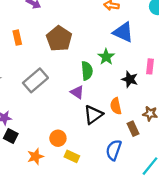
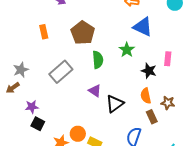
green semicircle: (87, 71) -> (98, 60), moved
purple triangle: (77, 92) -> (95, 91), moved
orange semicircle: (116, 106) -> (146, 96), moved
orange circle: (58, 138) -> (78, 134), moved

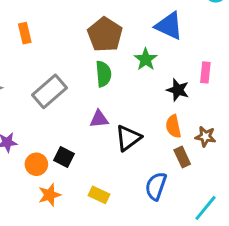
brown pentagon: (83, 33) -> (105, 35), moved
purple triangle: (95, 91) -> (99, 119), turned -40
black square: (38, 124) -> (64, 157), moved
orange circle: (78, 134) -> (36, 164), moved

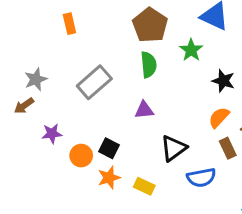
orange semicircle: (173, 126) -> (219, 117), turned 55
black triangle: (128, 138) -> (173, 148), moved
blue semicircle: (156, 186) -> (201, 178), turned -120
orange star: (50, 195) -> (109, 178), moved

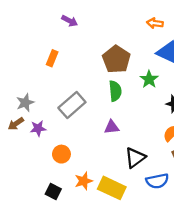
orange rectangle: (69, 24) -> (52, 58), turned 35
purple star: (52, 134) -> (38, 128), moved
black square: (109, 148) -> (53, 191), moved
orange circle: (81, 156) -> (61, 154), moved
yellow rectangle: (144, 186) -> (112, 188), size x1.6

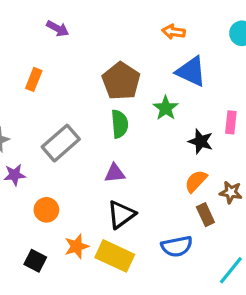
black triangle: (135, 158) -> (121, 215), moved

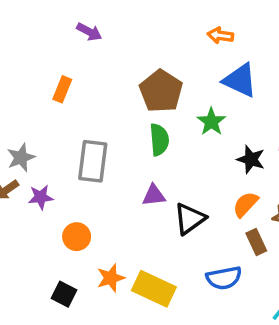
gray rectangle: (61, 143) -> (93, 161), turned -42
black triangle: (121, 215) -> (190, 219), moved

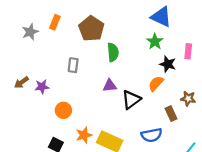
brown pentagon: (161, 91) -> (91, 29), moved
green star: (211, 122) -> (155, 42), moved
gray star: (21, 158) -> (30, 32), moved
gray rectangle: (93, 161) -> (73, 65), size x0.6
orange semicircle: (245, 204) -> (156, 83), moved

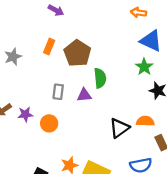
orange rectangle: (55, 22) -> (49, 46), moved
orange semicircle: (156, 83) -> (145, 121), moved, turned 49
purple triangle: (110, 86) -> (84, 95), moved
orange circle: (63, 110) -> (49, 123), moved

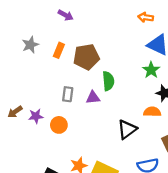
brown pentagon: (77, 53) -> (86, 57), turned 30
gray star: (13, 57) -> (30, 45), moved
orange semicircle: (145, 121) -> (152, 112), moved

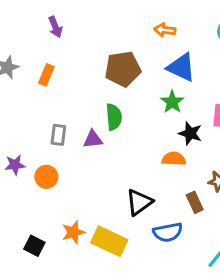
purple arrow: (65, 15) -> (55, 27), turned 40
brown pentagon: (86, 57) -> (123, 69), moved
black triangle: (127, 129) -> (139, 202), moved

